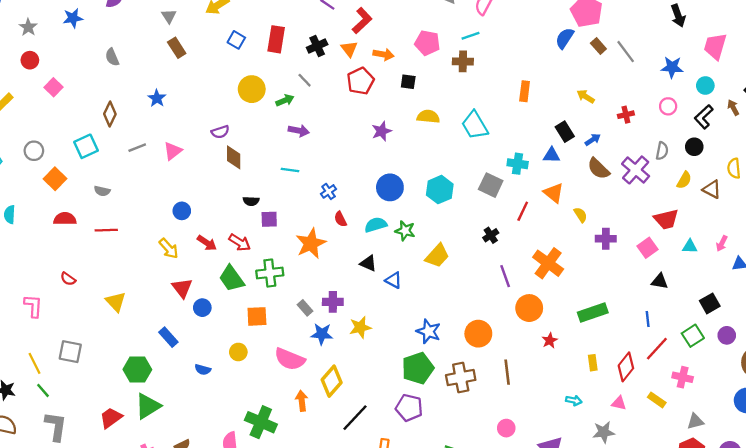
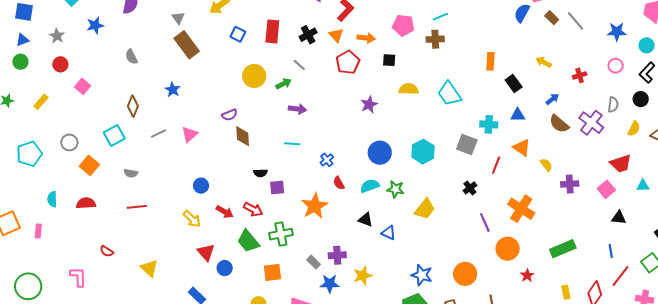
brown rectangle: (177, 48) -> (187, 45), size x1.5
black rectangle: (565, 132) -> (514, 83), moved
red semicircle: (65, 219) -> (86, 203), moved

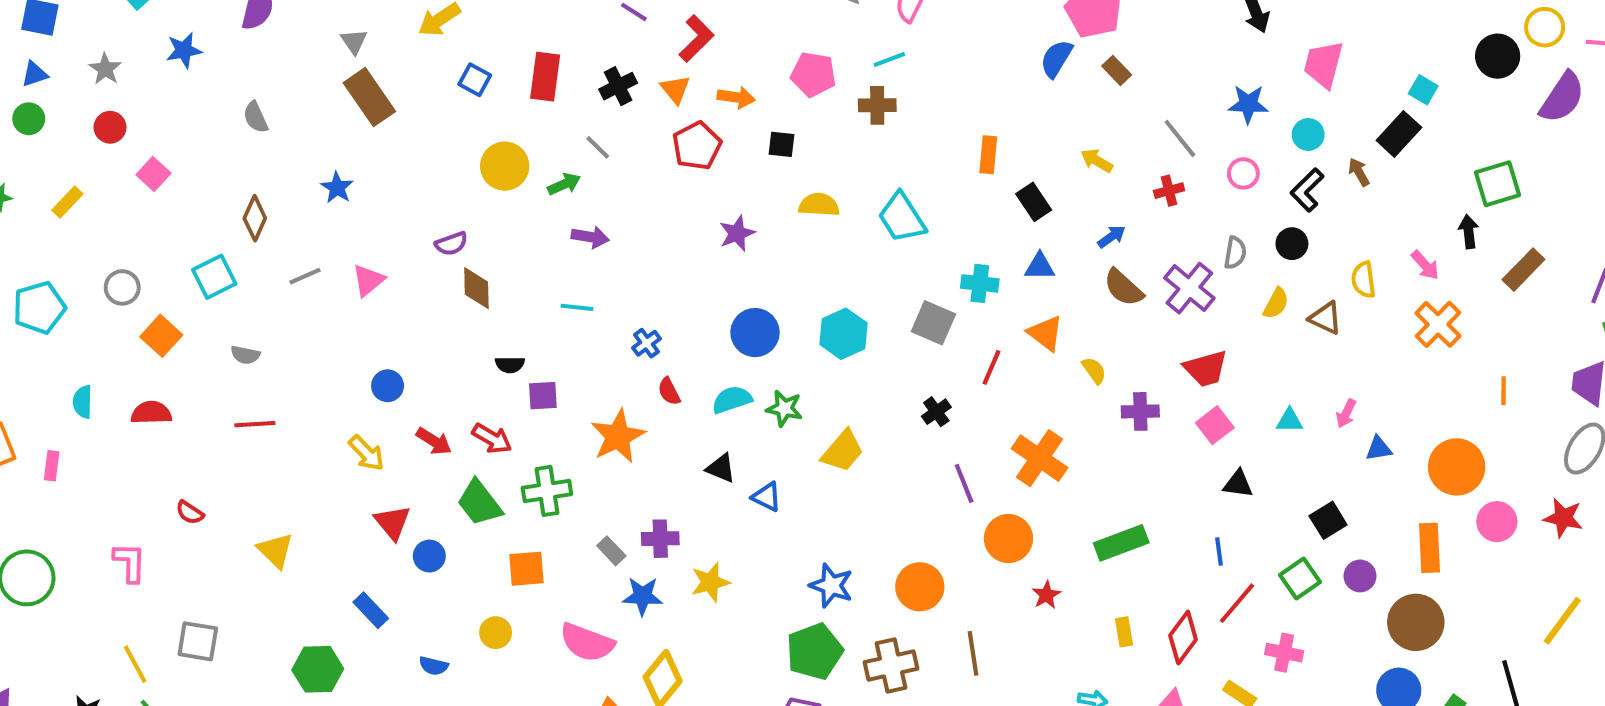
gray line: (575, 21) -> (1180, 138), moved
red trapezoid: (621, 164) -> (1206, 368), moved

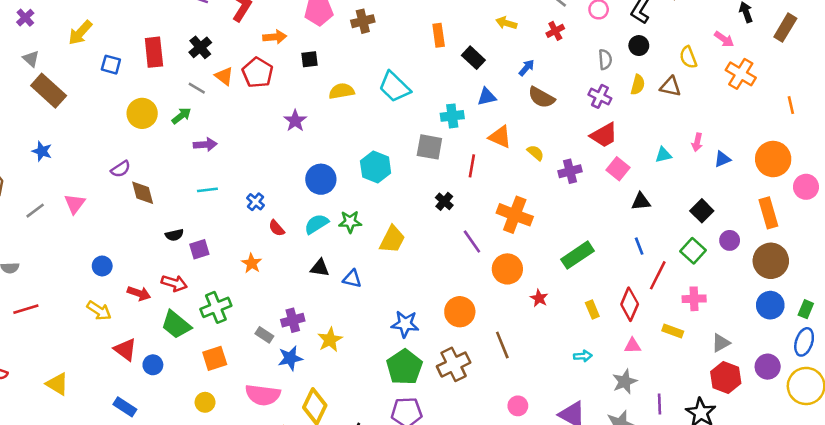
orange triangle: (675, 89) -> (224, 76), moved
purple cross: (1189, 288) -> (600, 96), moved, size x0.7
orange star: (618, 436) -> (252, 263), size x0.6

